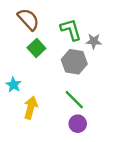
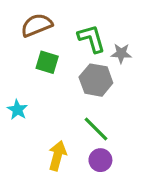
brown semicircle: (28, 19) -> (37, 25), turned -70
green square: (36, 48) -> (47, 62), turned -30
yellow arrow: (31, 108) -> (57, 156), moved

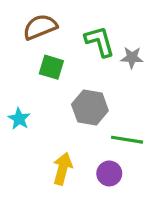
gray hexagon: (96, 80) -> (90, 107), moved
green line: (96, 129) -> (127, 140), moved, turned -36

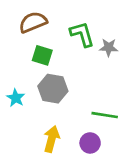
gray hexagon: (90, 107) -> (53, 89), moved

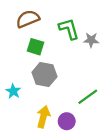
cyan star: (16, 98) -> (13, 91), moved
green line: (105, 115) -> (88, 97), turned -45
purple circle: (90, 143) -> (67, 121), moved

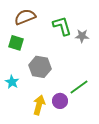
green square: (36, 47) -> (16, 43), moved
purple circle: (67, 121) -> (60, 101), moved

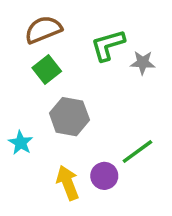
green L-shape: (62, 26) -> (108, 45), turned -90
green square: (16, 43) -> (47, 70), moved, turned 35
yellow arrow: (39, 105) -> (68, 183), turned -36

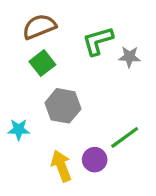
cyan star: (21, 143) -> (19, 130), turned -30

